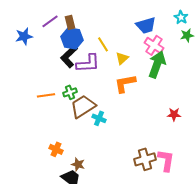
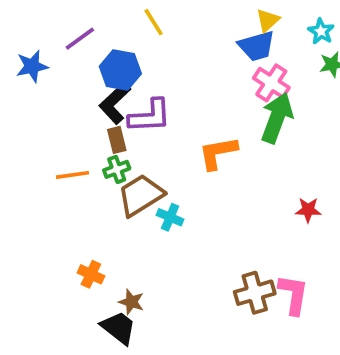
brown rectangle: (70, 22) -> (117, 140), moved
yellow line: (103, 44) -> (154, 22), moved
yellow triangle: (122, 58) -> (268, 20), moved

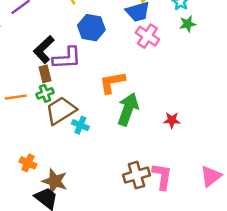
blue hexagon: (120, 70) -> (91, 28), moved
green arrow: (277, 118) -> (128, 109), moved
brown star: (131, 302) -> (55, 181), size x1.5

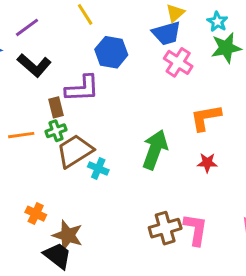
green star: (188, 24) -> (226, 48), size x1.5
black L-shape: (44, 49) -> (34, 65), moved, turned -96
orange L-shape: (112, 82) -> (206, 118), moved

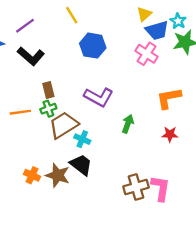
blue trapezoid: (167, 33) -> (157, 30), moved
purple L-shape: (82, 89) -> (99, 97), moved, turned 32
green arrow: (155, 150) -> (128, 124), size x0.6
brown star: (68, 235) -> (58, 175), moved
black trapezoid: (58, 256) -> (81, 165), moved

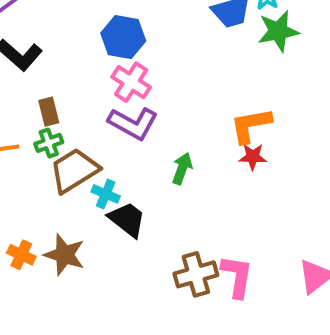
pink cross: (147, 54) -> (131, 82), moved
red star: (170, 134) -> (253, 157), moved
black trapezoid: (81, 165) -> (127, 219), moved

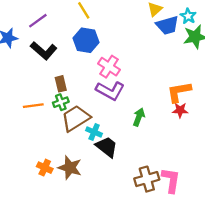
blue hexagon: (123, 37) -> (86, 40), moved

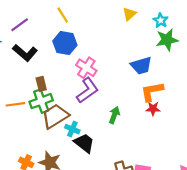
blue trapezoid: (167, 25) -> (141, 66), moved
purple L-shape: (110, 91) -> (87, 90), turned -64
green cross: (61, 102) -> (41, 101), size x1.5

